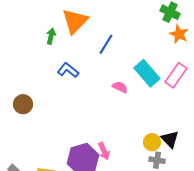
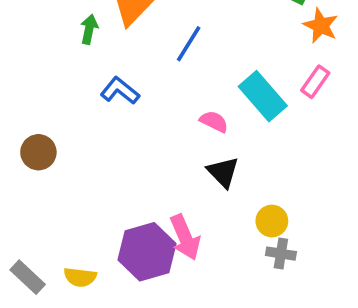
pink rectangle: (176, 75) -> (315, 82), moved, size x0.7
black triangle: (170, 139) -> (223, 172), moved
pink arrow: (104, 151) -> (185, 237), size x1.4

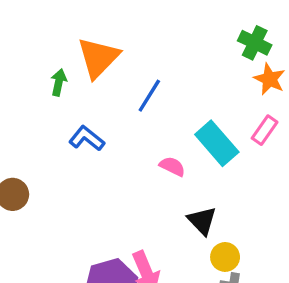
black triangle: (223, 172) -> (202, 221), moved

